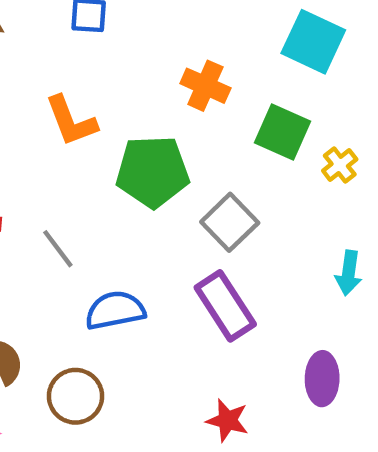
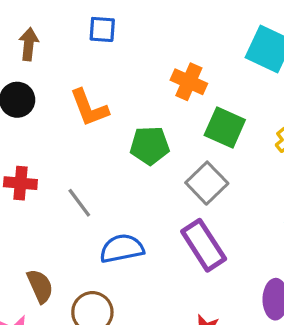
green square: (282, 132) -> (225, 128), moved
green pentagon: (153, 172) -> (150, 145), size x0.7

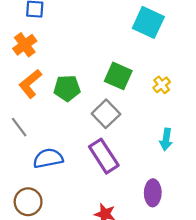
orange cross: (189, 82) -> (25, 45), moved, turned 30
orange L-shape: (89, 108) -> (30, 84), moved, turned 72

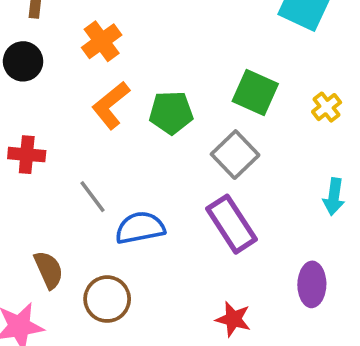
gray line: (19, 127) -> (92, 197), moved

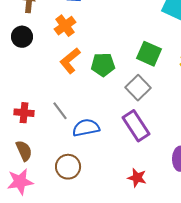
red cross: (27, 155) -> (24, 113), moved
brown semicircle: (49, 270) -> (24, 151), moved

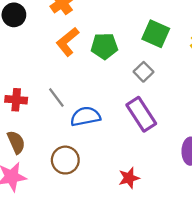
gray square: (138, 88) -> (143, 72), size x0.7
red star: (137, 178) -> (129, 178), moved, turned -30

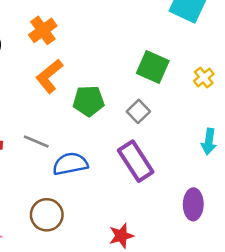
green pentagon: (104, 46) -> (89, 101), moved
gray line: (56, 97) -> (36, 142), turned -30

